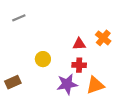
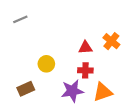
brown rectangle: (13, 82) -> (26, 89), moved

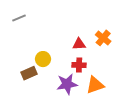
brown rectangle: (26, 89) -> (29, 73), moved

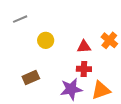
yellow circle: (43, 59) -> (46, 40), moved

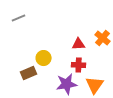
yellow circle: (46, 40) -> (44, 58), moved
orange triangle: (101, 90) -> (95, 85), turned -36

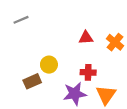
red triangle: (79, 44) -> (86, 38), moved

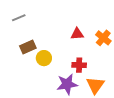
brown rectangle: (32, 81) -> (28, 47), moved

